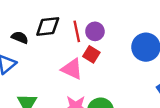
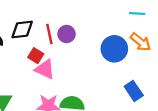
red square: (91, 54) -> (36, 56), moved

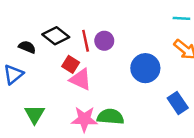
black diamond: (22, 29) -> (56, 36), turned 45
blue circle: (114, 49) -> (145, 68), moved

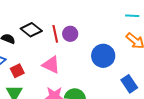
red square: (71, 64) -> (17, 71), moved, turned 32

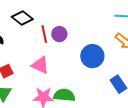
black diamond: (31, 30) -> (22, 18), moved

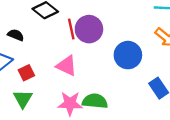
purple circle: (59, 34) -> (89, 29), size x1.5

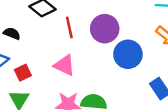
purple circle: (89, 29) -> (105, 29), moved

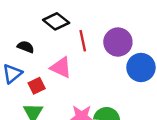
pink triangle: (64, 65) -> (61, 67), moved

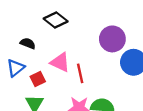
red line: (83, 41) -> (80, 73), moved

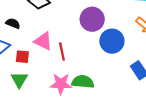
red square: (38, 79) -> (22, 57), turned 32

